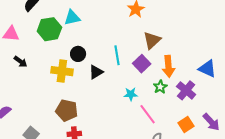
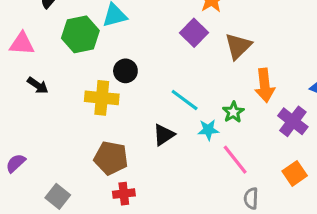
cyan line: (117, 55) -> (185, 100), moved, turned -42
purple square: (142, 64) -> (194, 33), moved
black triangle: (96, 72) -> (164, 135), moved
green star: (160, 87) -> (233, 112), moved

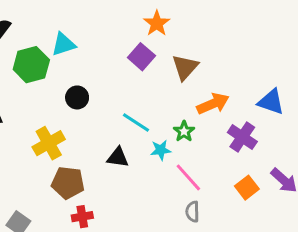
orange arrow: (265, 85) -> (213, 104), turned -104
yellow cross: (102, 98) -> (49, 143), moved, turned -32
black triangle: (164, 135) -> (118, 157), turned 45
gray semicircle: (251, 198) -> (192, 212), moved

